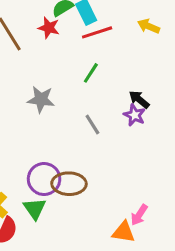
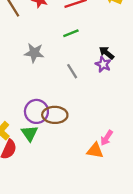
green line: (91, 73) -> (71, 33), turned 35

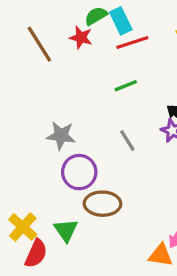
gray star: (34, 53) -> (61, 136), moved
purple circle: (36, 111) -> (79, 172), moved

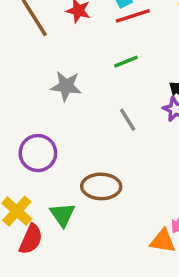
gray star: (61, 136) -> (66, 86), moved
purple circle: (79, 172) -> (38, 153), moved

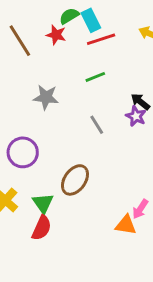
brown ellipse: (101, 186) -> (75, 180), turned -56
red semicircle: (31, 239) -> (42, 228), moved

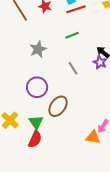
gray star: (46, 97) -> (38, 49), turned -30
purple circle: (23, 152) -> (37, 87), moved

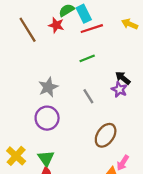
gray star: (38, 49) -> (48, 87), moved
brown ellipse: (58, 106) -> (106, 135), moved

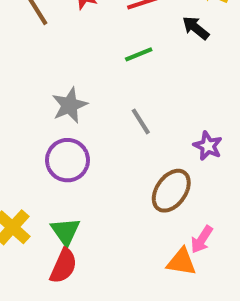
black arrow: (123, 78) -> (196, 28), moved
purple star: (119, 89) -> (208, 146), moved

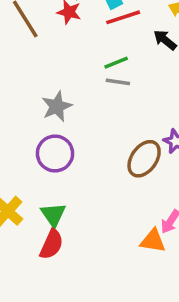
gray line: (141, 121) -> (118, 82), moved, turned -50
brown ellipse: (171, 191) -> (144, 159), moved

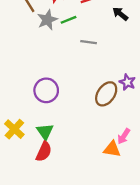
green line: (116, 63) -> (69, 20), moved
gray star: (57, 106) -> (47, 20), moved

